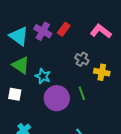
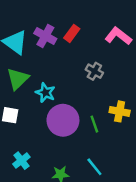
green triangle: (21, 65) -> (18, 79), turned 42
yellow cross: (102, 72) -> (120, 111), moved
green line: (82, 93) -> (94, 124), moved

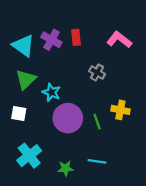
red rectangle: (72, 33) -> (76, 37), turned -42
cyan cross: (21, 161) -> (29, 156), size x1.5
cyan line: (94, 167) -> (97, 161), turned -42

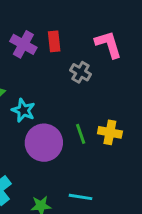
pink L-shape: (119, 40) -> (108, 44), turned 35
gray cross: (97, 73) -> (81, 72), moved
green line: (97, 122) -> (81, 134), moved

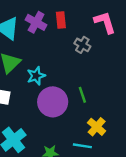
cyan star: (23, 110) -> (36, 76), turned 30
yellow cross: (110, 132) -> (97, 127), moved, turned 30

